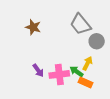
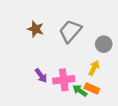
gray trapezoid: (80, 24) -> (70, 31), moved, turned 80
green arrow: (76, 71) -> (80, 91), moved

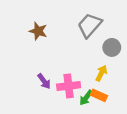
gray trapezoid: (70, 31) -> (90, 25), moved
green arrow: (80, 91) -> (86, 98), turned -88

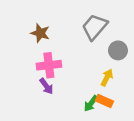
pink cross: (69, 86) -> (49, 65), moved

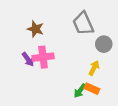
gray trapezoid: (95, 27) -> (83, 24), turned -65
purple arrow: (46, 86) -> (28, 59), moved

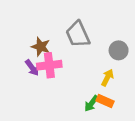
gray trapezoid: (83, 24) -> (78, 34), moved
brown star: (36, 29) -> (41, 47), moved

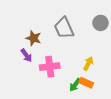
gray circle: (119, 50) -> (100, 23), moved
pink cross: (49, 65) -> (50, 67), moved

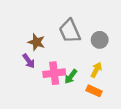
gray circle: (100, 23) -> (100, 40), moved
green arrow: (75, 85) -> (71, 76), moved

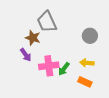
gray trapezoid: (70, 31) -> (47, 22), moved
yellow arrow: (96, 70) -> (87, 63), turned -112

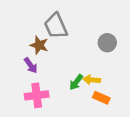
yellow arrow: (87, 63) -> (92, 80), moved
pink cross: (49, 66) -> (37, 95), moved

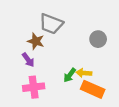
gray trapezoid: (56, 26) -> (51, 24), turned -45
orange rectangle: (101, 98) -> (93, 89), size x1.5

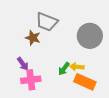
gray circle: (98, 39) -> (90, 36), size x1.6
purple arrow: (28, 60) -> (23, 64), moved

